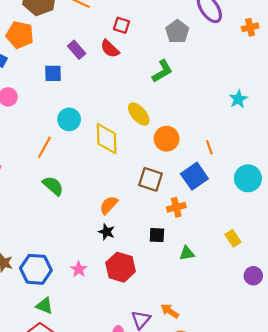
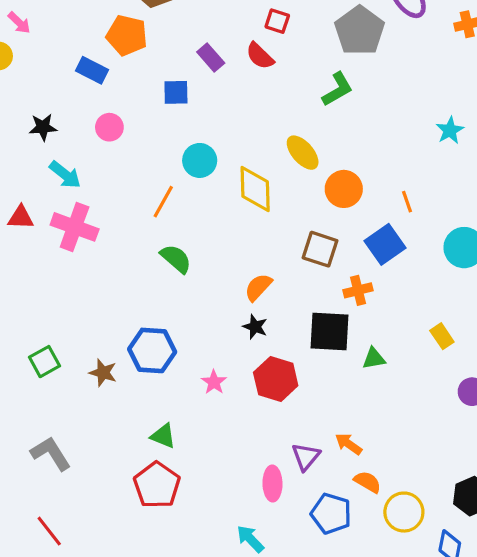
gray pentagon: (177, 32) -> (360, 31), size x1.4
black square: (157, 235) -> (330, 331), size x1.8
blue hexagon: (36, 269) -> (152, 350), moved

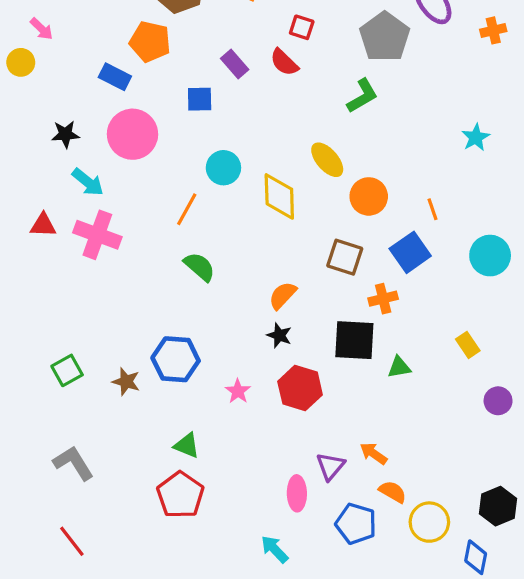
pink circle: (109, 127) -> (132, 134), size x1.8

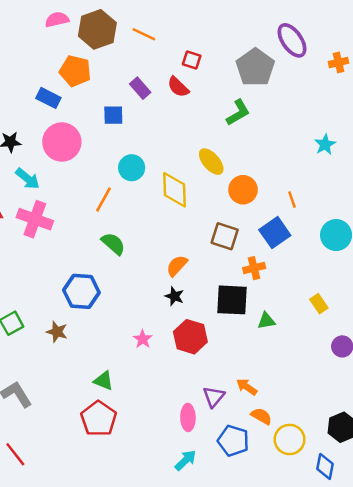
blue hexagon: (176, 359) -> (81, 291), moved
cyan arrow: (275, 549) -> (185, 460), moved, turned 90

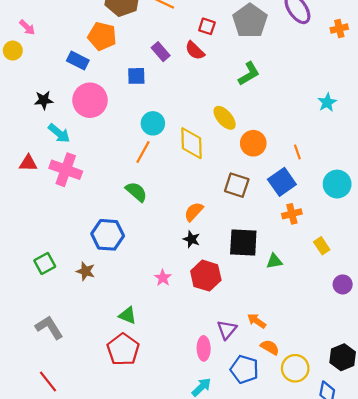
gray pentagon: (255, 67) -> (250, 21), moved
orange line: (103, 200) -> (143, 152), moved
orange cross: (254, 268) -> (292, 214), moved

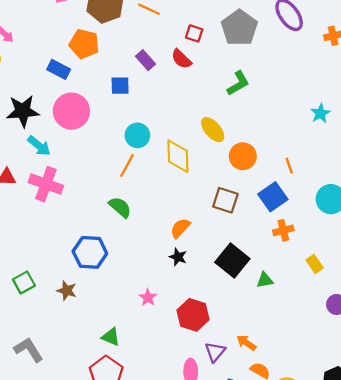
black star: (44, 100) -> (23, 111), size x1.6
black square: (243, 243) -> (232, 260), turned 36
red hexagon: (206, 276) -> (193, 315), moved

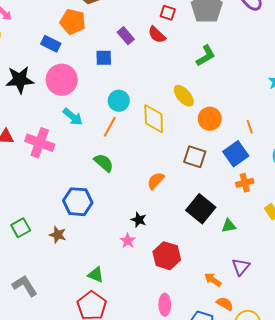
cyan arrow: (39, 146) -> (73, 117), moved
black star: (178, 257) -> (139, 220), moved
purple triangle: (215, 352) -> (241, 267), moved

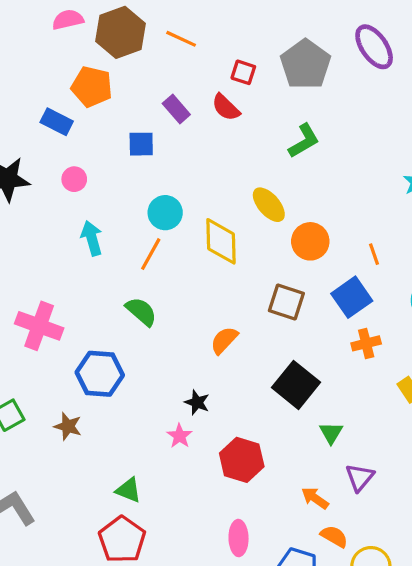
pink circle: (62, 80) -> (74, 179), size x0.5
cyan arrow: (73, 117) -> (92, 238), turned -145
pink cross: (40, 143) -> (39, 326), moved
green triangle: (229, 226) -> (331, 433), moved, turned -49

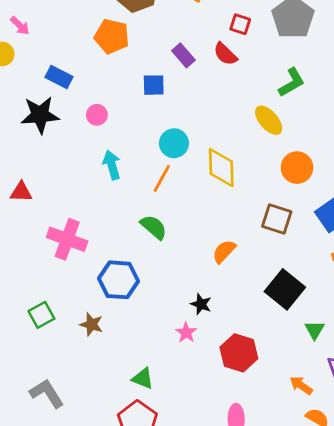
blue rectangle: (57, 122) -> (59, 77), moved
yellow ellipse: (269, 205) -> (269, 120), moved

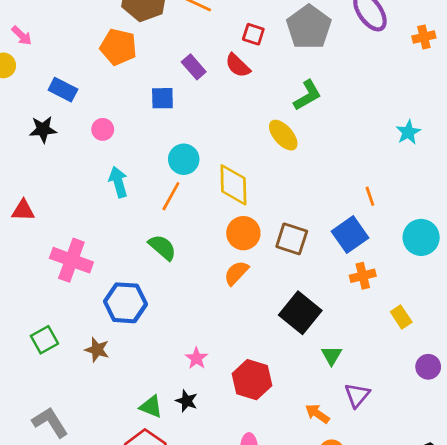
black star: (40, 115) -> (43, 129), size x0.7
orange circle: (297, 168) -> (243, 233), moved
black star: (201, 304) -> (187, 401), moved

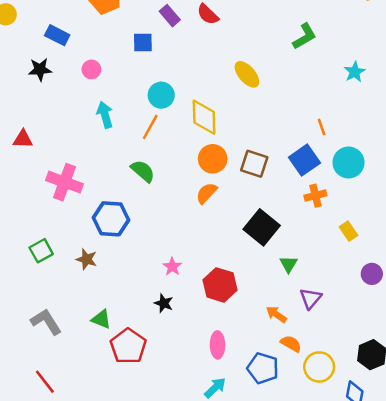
green L-shape: (307, 95) -> (304, 36), moved
cyan circle: (421, 237) -> (349, 162), moved
green triangle: (151, 407) -> (101, 319), moved

